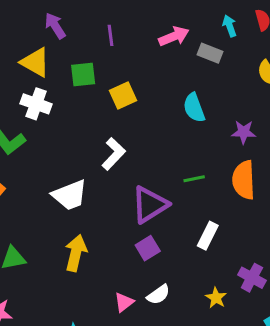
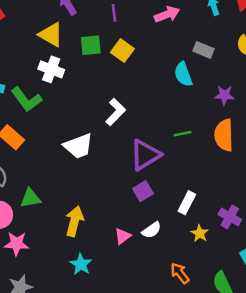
gray rectangle: (210, 53) -> (203, 50), moved
yellow square: (123, 95) -> (122, 51), moved, turned -30
white rectangle: (208, 236) -> (187, 203), moved
yellow arrow: (76, 253) -> (74, 221), moved

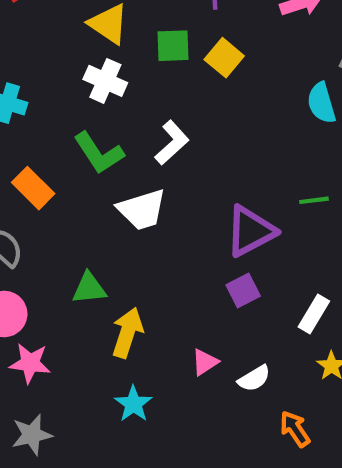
green L-shape: (26, 99) -> (99, 153), moved
white L-shape: (116, 112) -> (172, 143), moved
green triangle: (30, 198) -> (89, 288), moved
white semicircle: (152, 230) -> (254, 378), moved

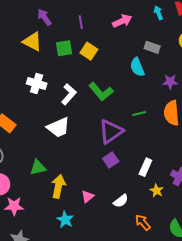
white cross: (105, 81) -> (37, 83), moved
green L-shape: (99, 153) -> (101, 92), moved
pink triangle: (205, 362) -> (88, 196), moved

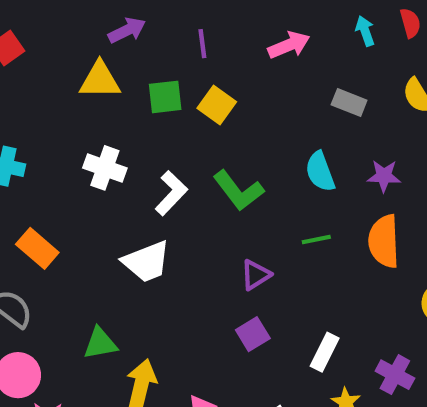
purple arrow: (44, 17) -> (127, 30), turned 96
yellow triangle: (32, 42) -> (100, 80), turned -30
cyan semicircle: (137, 67) -> (320, 172), moved
purple triangle: (111, 132) -> (256, 275), size x0.6

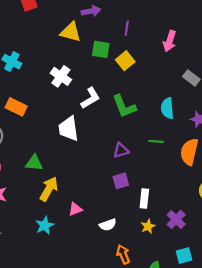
pink arrow: (289, 45) -> (170, 41), turned 114
orange rectangle: (37, 248) -> (16, 107), turned -30
white trapezoid: (146, 262) -> (69, 129), turned 88
purple square: (253, 334) -> (121, 181), moved
white rectangle: (325, 352) -> (144, 199), turned -36

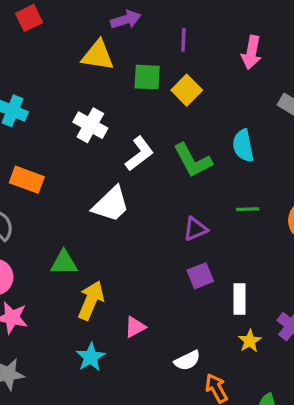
cyan semicircle: (167, 108) -> (243, 146), moved
white trapezoid: (69, 129) -> (111, 204), turned -120
white semicircle: (108, 225) -> (187, 360), moved

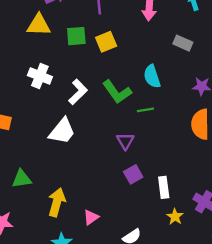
yellow square: (187, 90) -> (106, 42), turned 30
green line: (248, 209) -> (145, 110), moved
purple triangle: (195, 229) -> (125, 141), turned -30
green triangle: (64, 263) -> (22, 179), moved

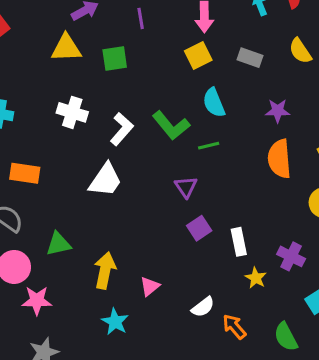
yellow square: (106, 42) -> (198, 55), moved

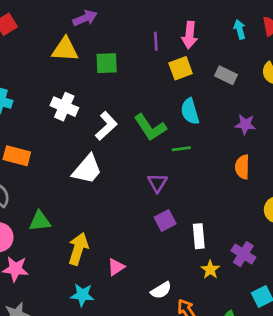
purple line: (141, 18) -> (156, 41), moved
orange semicircle: (279, 159) -> (242, 167), size x0.7
cyan star: (115, 322) -> (82, 295), turned -30

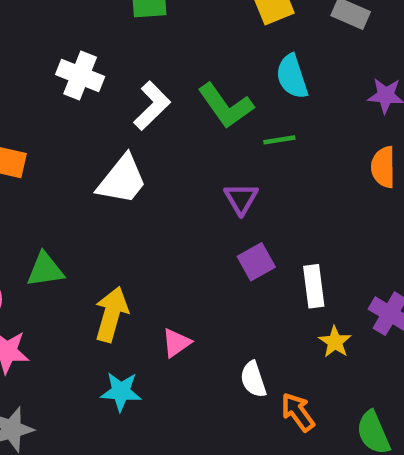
white semicircle: (161, 290) -> (253, 379), turned 105

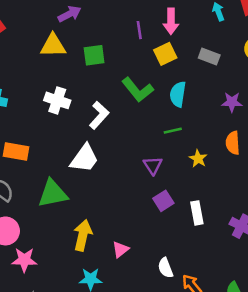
cyan semicircle: (292, 77) -> (178, 94), turned 30
green L-shape: (226, 106) -> (138, 90), moved
green triangle: (45, 270) -> (53, 194), moved, size x1.4
yellow star: (335, 342) -> (198, 159), moved

